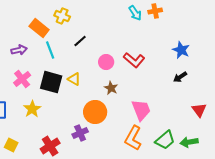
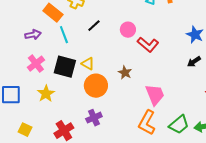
pink circle: (106, 62) -> (128, 30), moved
orange circle: (95, 112) -> (96, 86), moved

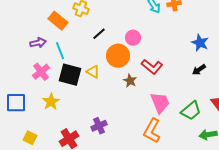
cyan line: (64, 35) -> (60, 51), moved
red L-shape: (148, 45) -> (152, 67), moved
orange circle: (96, 86) -> (118, 56), moved
green trapezoid: (179, 125) -> (191, 111), moved

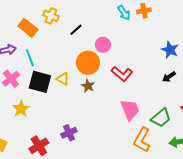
black line: (99, 34) -> (76, 30), moved
brown star: (130, 81) -> (88, 86), moved
orange L-shape: (152, 131) -> (142, 140), moved

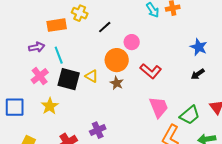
orange rectangle: (28, 28) -> (57, 25), turned -48

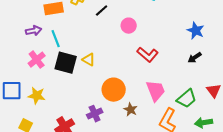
orange circle: (117, 60) -> (114, 90), moved
brown star: (117, 83) -> (131, 110), moved
yellow star: (50, 106) -> (37, 96), moved, turned -30

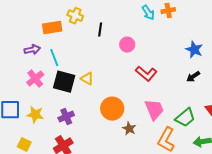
black line: (102, 11) -> (100, 30), turned -40
purple cross: (95, 114) -> (66, 117), moved

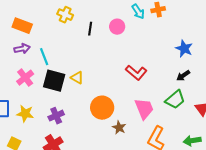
orange rectangle: (52, 28) -> (22, 26), moved, turned 30
pink circle: (127, 45) -> (117, 27), moved
green trapezoid: (185, 118) -> (175, 100), moved

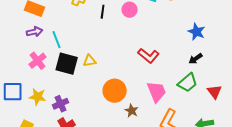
yellow triangle: (77, 78) -> (90, 61), turned -40
purple cross: (56, 116) -> (61, 104), moved

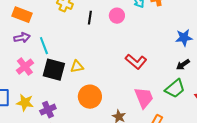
blue star: (197, 32) -> (184, 38), turned -30
orange circle: (115, 91) -> (90, 97), moved

